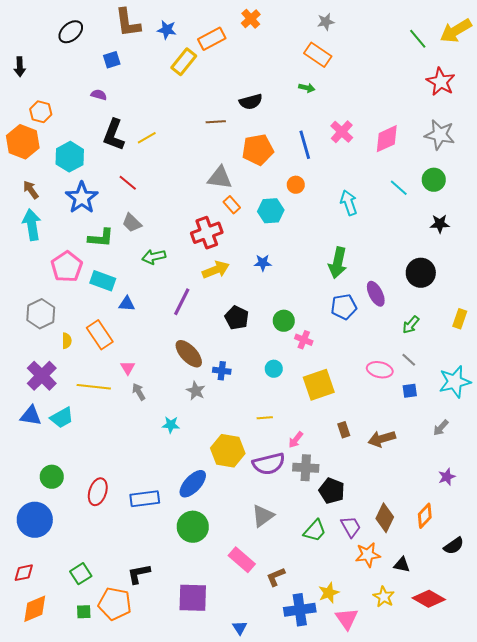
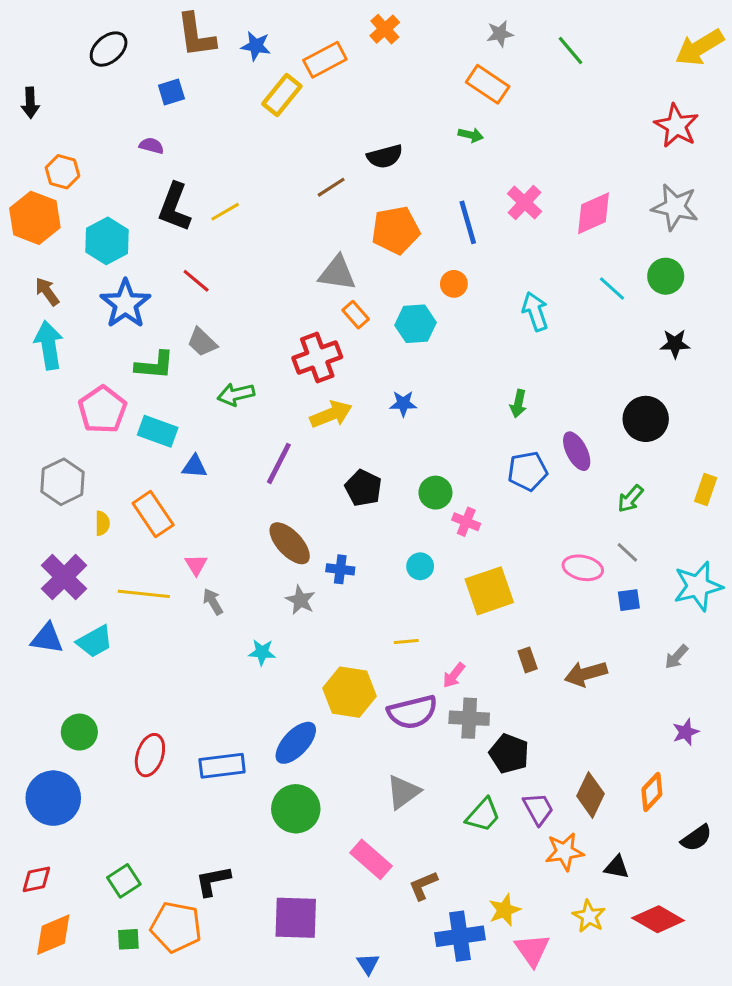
green line: (418, 39) -> (571, 51), moved
brown line: (216, 122) -> (331, 187), turned -30
green arrow: (338, 263) -> (518, 404), size x0.6

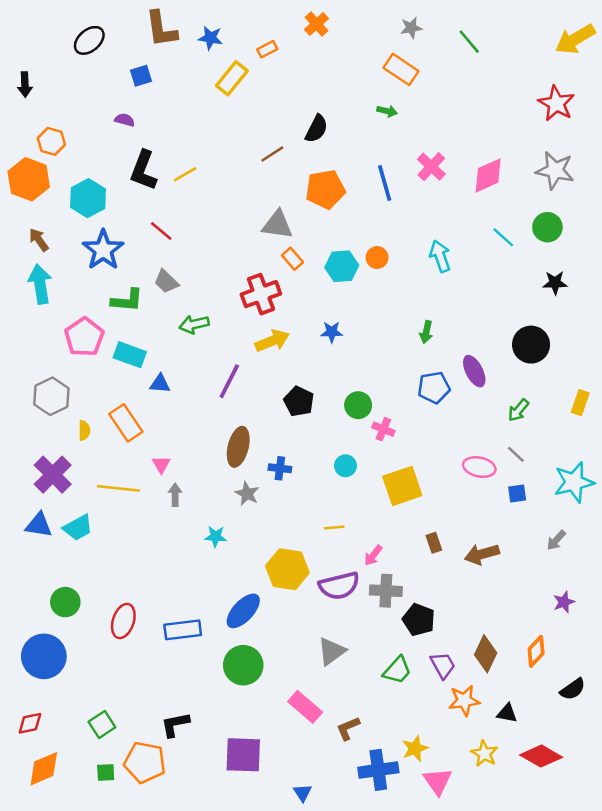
orange rectangle: (325, 60) -> (267, 49), size x0.6
black semicircle: (385, 156) -> (316, 129), turned -48
orange circle: (454, 284) -> (377, 257), moved
brown ellipse: (290, 543) -> (238, 447), turned 57
gray arrow: (213, 602) -> (175, 495), turned 30

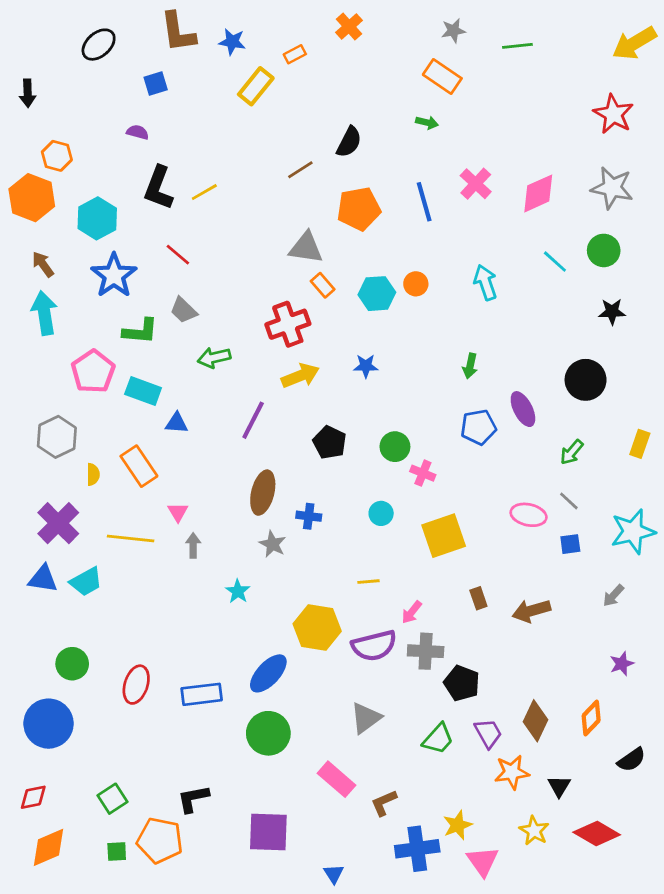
green line: (469, 42) -> (517, 46), turned -56
cyan star: (215, 536) -> (238, 591), turned 30
black triangle: (507, 713) -> (559, 786), turned 50

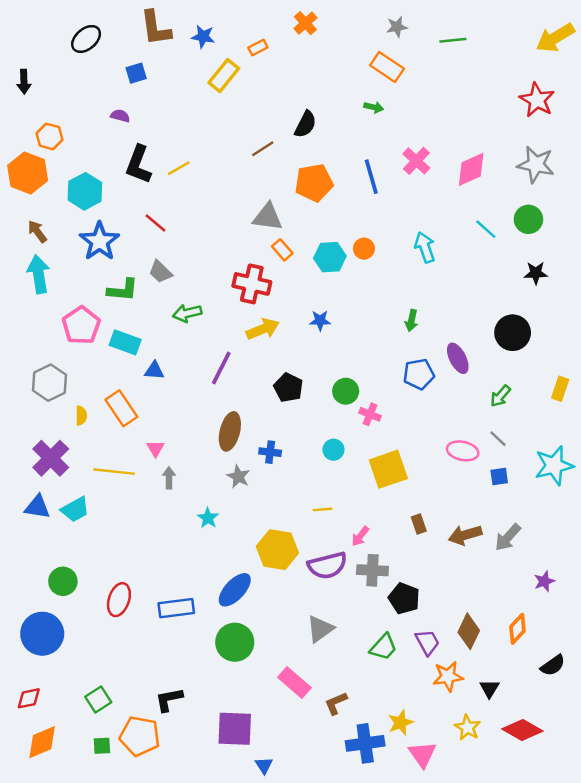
red cross: (288, 324) -> (252, 284), turned 33
gray arrow: (613, 596) -> (508, 537), moved, size x1.4
blue triangle: (334, 874) -> (264, 765), moved

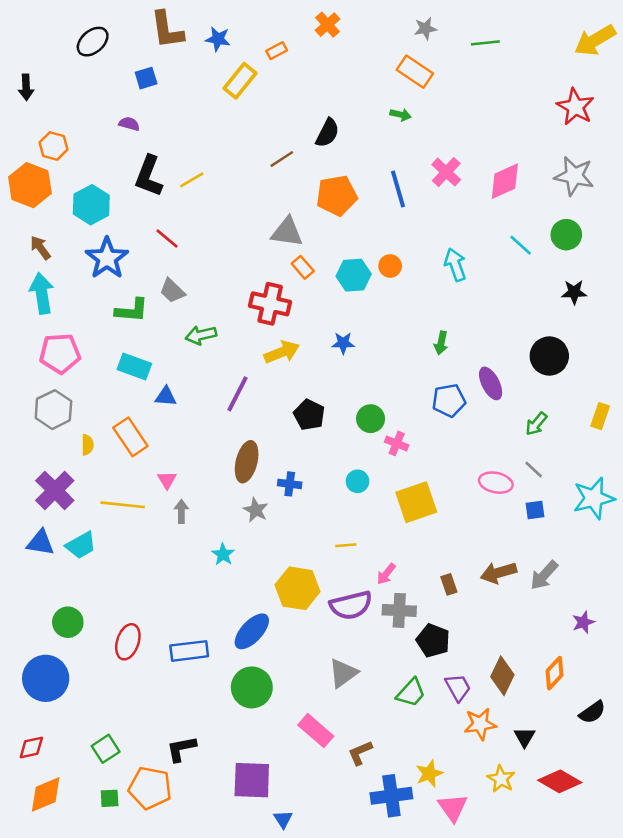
pink pentagon: (81, 325) -> (60, 353), moved, turned 30
brown rectangle: (419, 524) -> (449, 584), moved

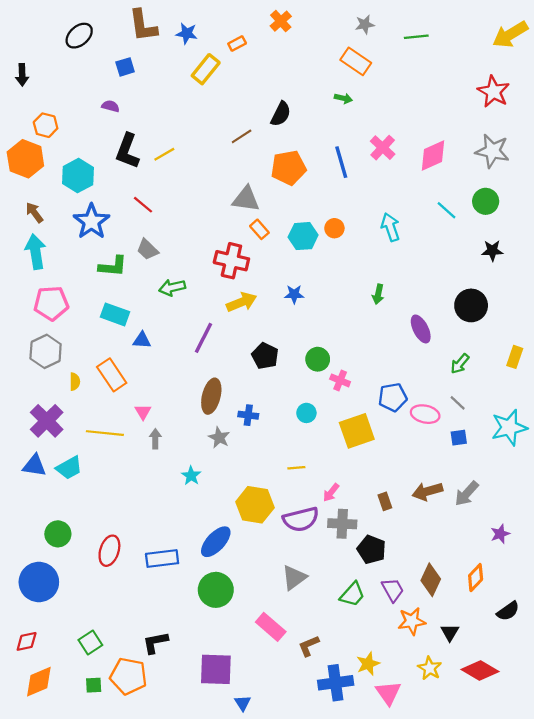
blue pentagon: (449, 400) -> (393, 397), moved

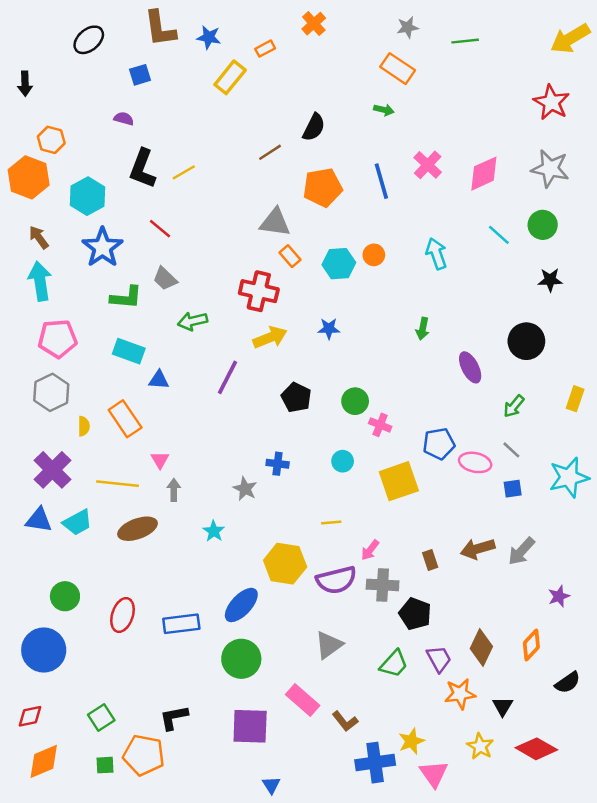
brown ellipse: (211, 396) -> (138, 529), moved, turned 56
brown L-shape: (309, 646) -> (345, 721), turned -105
purple square: (216, 669) -> (250, 726), moved

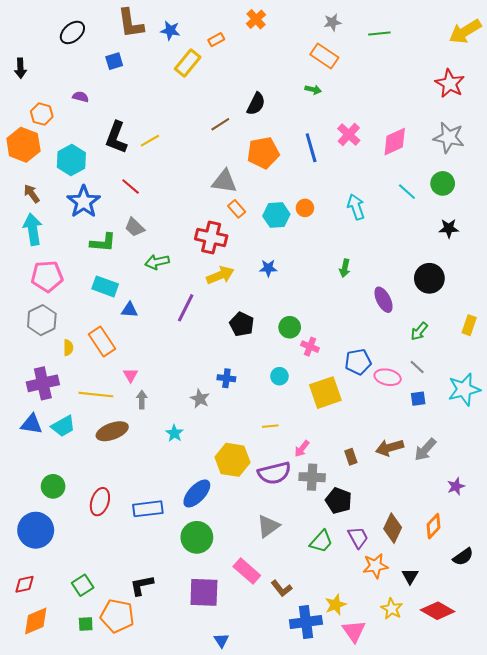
purple semicircle: (124, 119) -> (81, 97), moved
purple cross: (52, 470) -> (43, 383), turned 32

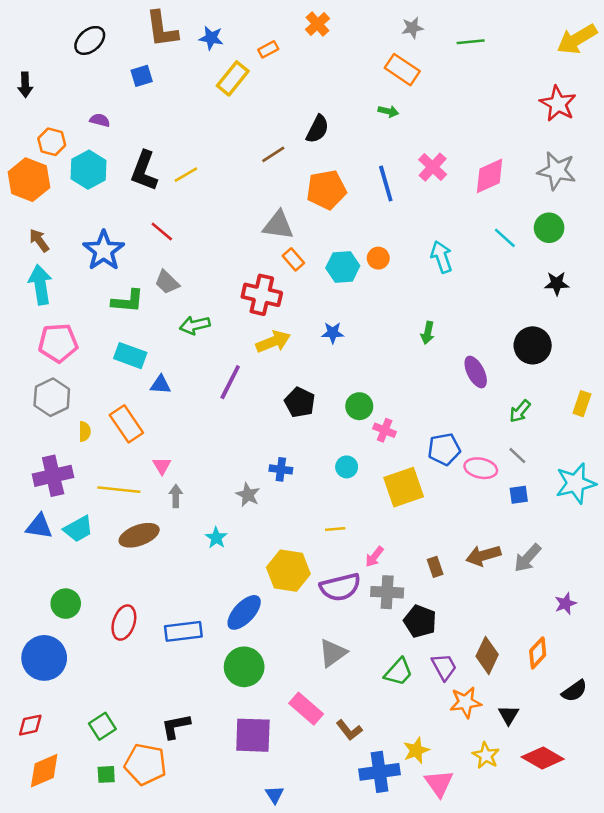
cyan hexagon: (71, 160) -> (88, 170), moved

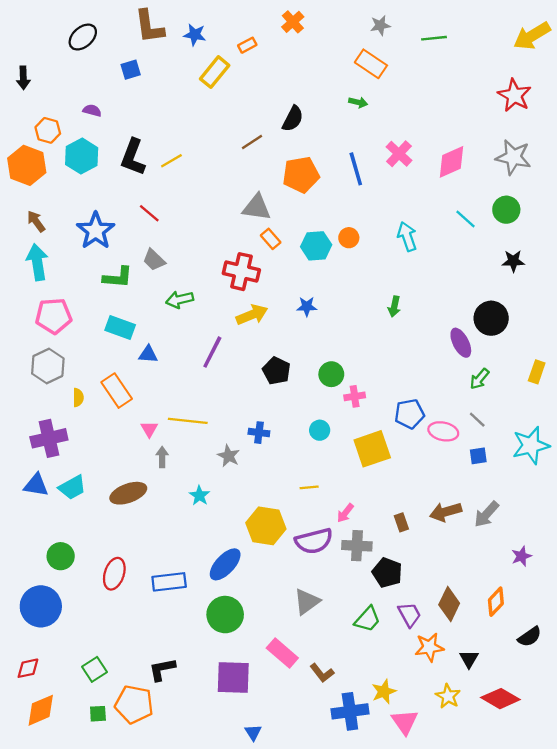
purple ellipse: (476, 372) -> (461, 343), moved
pink cross: (385, 430) -> (355, 396), turned -30
yellow line: (119, 490) -> (188, 421), moved

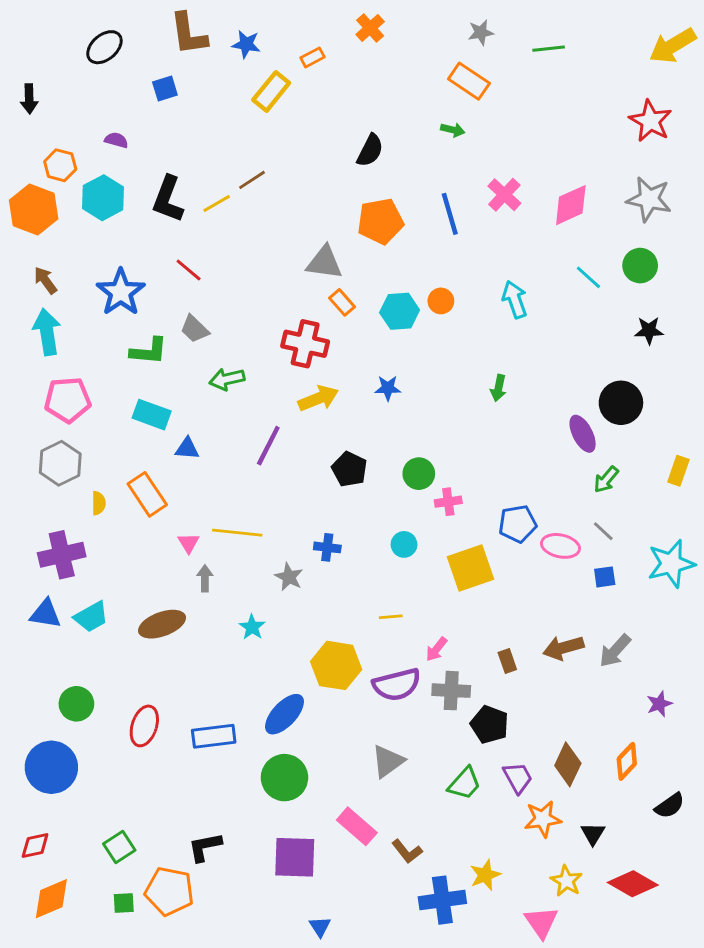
brown line: (252, 142) -> (252, 180), moved
pink triangle: (405, 722) -> (541, 922), moved

